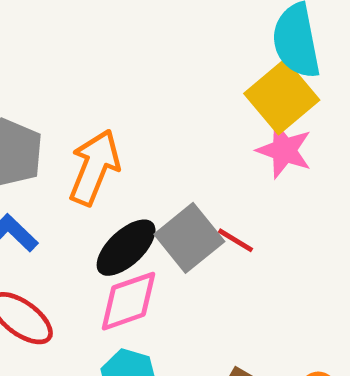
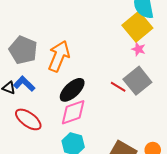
pink star: (284, 150) -> (138, 49), size x0.6
gray square: (189, 238) -> (137, 81), moved

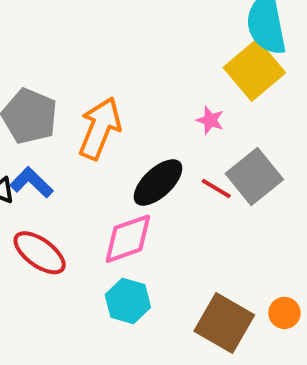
pink star: (138, 49) -> (210, 120), moved
black ellipse: (72, 90) -> (158, 182), moved

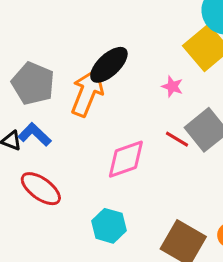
black ellipse: (158, 182) -> (109, 65), moved
pink diamond: (128, 239) -> (126, 159), moved

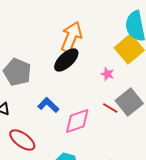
orange arrow: (87, 93) -> (71, 37), moved
blue L-shape: (35, 134) -> (48, 105), moved

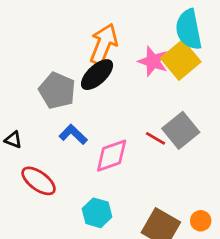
gray pentagon: (17, 72) -> (57, 91), moved
pink star: (107, 74) -> (153, 61), moved, size x1.6

